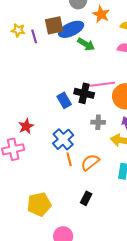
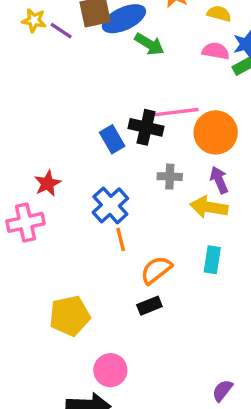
purple line: (34, 36) -> (61, 31), turned -40
orange semicircle: (90, 162) -> (156, 270), moved
black rectangle: (86, 198) -> (149, 306), turned 40

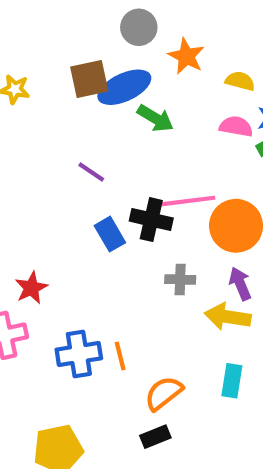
purple line: (61, 31) -> (91, 172), moved
blue cross: (110, 205) -> (79, 354), moved, turned 33

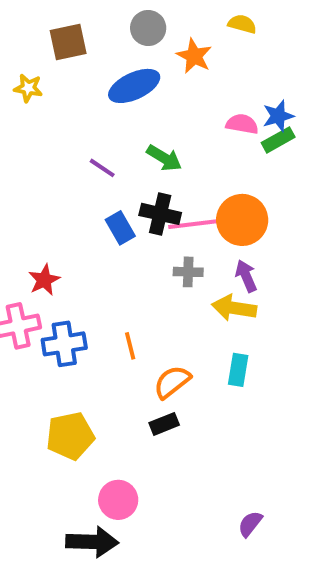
brown square: (89, 79) -> (68, 42), moved
yellow semicircle: (240, 81) -> (242, 24), moved
green arrow: (155, 118) -> (164, 158), moved
pink line: (188, 201) -> (194, 224), moved
blue cross: (79, 354) -> (64, 344), moved

